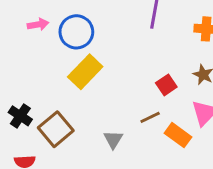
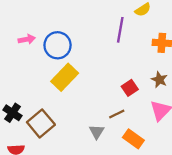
orange rectangle: (178, 135) -> (133, 139), moved
gray triangle: (113, 139) -> (97, 132), moved

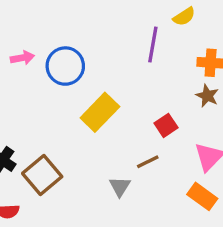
yellow rectangle: (65, 77) -> (100, 112), moved
brown star: (159, 80) -> (207, 96), moved
orange rectangle: (133, 139) -> (202, 196), moved

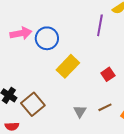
pink arrow: (22, 58) -> (21, 33), size x1.5
brown line: (148, 162) -> (105, 107), moved

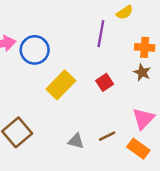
red square: (108, 74) -> (105, 82), moved
gray triangle: (80, 111) -> (76, 141), turned -48

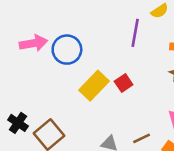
red square: (105, 82) -> (124, 83), moved

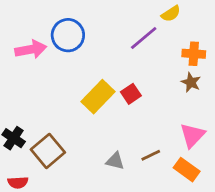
purple line: (135, 33) -> (144, 38), turned 40
blue circle: (67, 50) -> (68, 35), moved

